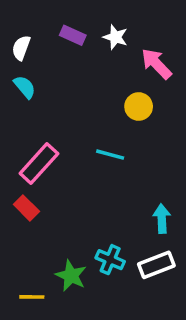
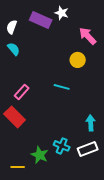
purple rectangle: (73, 35) -> (41, 20), size x1.5
white star: (115, 37) -> (62, 13), moved
pink rectangle: (39, 163) -> (22, 92), size x0.7
red rectangle: (26, 208) -> (15, 117), size x1.5

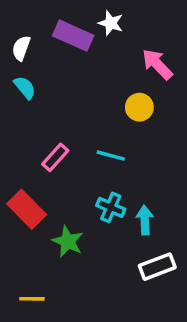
pink rectangle: (22, 92) -> (55, 157), moved
cyan arrow: (91, 123) -> (145, 220), moved
cyan cross: (62, 146) -> (111, 207), moved
green star: (40, 155) -> (68, 241), moved

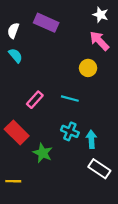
white star: (111, 23) -> (100, 15), moved
white rectangle: (157, 267) -> (99, 169), turned 55
yellow line: (32, 299) -> (13, 181), moved

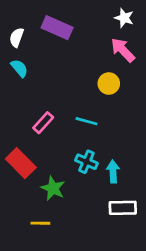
white rectangle: (99, 169) -> (123, 208), turned -35
yellow line: (13, 181) -> (40, 223), moved

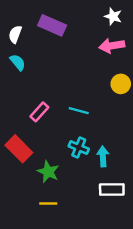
pink arrow: (123, 50) -> (112, 46), turned -55
yellow circle: (109, 84) -> (121, 84), moved
yellow line: (40, 223) -> (48, 204), moved

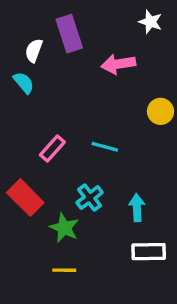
purple rectangle: (52, 25) -> (69, 34), turned 48
white semicircle: (15, 34) -> (34, 51), moved
pink arrow: (112, 46) -> (118, 64), moved
cyan cross: (79, 148) -> (90, 198), moved, turned 30

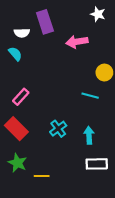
white semicircle: (34, 51) -> (22, 33), turned -112
cyan line: (105, 147) -> (90, 96), moved
pink rectangle: (52, 149) -> (21, 97), moved
green star: (64, 228) -> (17, 163), moved

